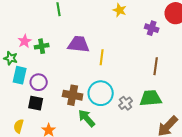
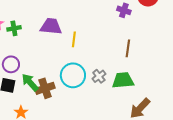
brown cross: (73, 95) -> (45, 88), moved, turned -30
gray cross: (126, 103) -> (99, 76), moved
green arrow: (87, 118) -> (30, 82), moved

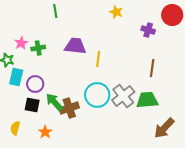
gray cross: (99, 76) -> (123, 96), size x1.6

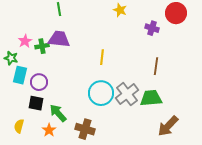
purple trapezoid: (75, 46) -> (59, 39), moved
green arrow: (54, 102) -> (58, 113), moved
brown cross: (69, 108) -> (85, 129), moved, turned 36

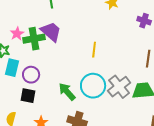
purple trapezoid: (59, 39) -> (51, 32), turned 35
green cross: (42, 46) -> (34, 39), size x1.5
green arrow: (58, 113) -> (67, 92), moved

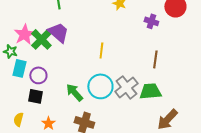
pink star: (17, 34) -> (24, 34), size x1.5
green cross: (34, 39) -> (41, 39), turned -35

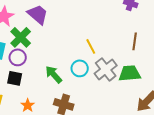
green cross: (41, 39) -> (21, 37), moved
yellow line: (101, 50) -> (91, 46), moved, turned -35
cyan circle: (100, 86) -> (80, 68), size x0.7

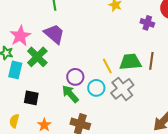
purple circle: (18, 57) -> (75, 77), moved
green trapezoid: (130, 73) -> (130, 62), moved

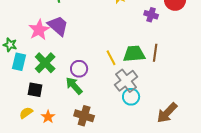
pink star: (20, 36) -> (39, 30), moved
green cross: (37, 57) -> (45, 63), moved
cyan circle: (96, 88) -> (131, 97), moved
yellow semicircle: (14, 121) -> (26, 113), moved, turned 40

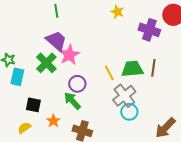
purple cross: (151, 15) -> (149, 30), size x1.5
pink star: (39, 30) -> (69, 55), moved
green cross: (45, 63) -> (46, 63), moved
orange star: (48, 117) -> (53, 121), moved

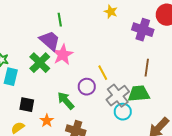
green line: (56, 11) -> (60, 20), moved
green trapezoid: (132, 69) -> (139, 94), moved
purple circle: (77, 84) -> (87, 87), moved

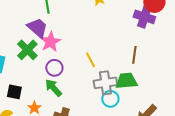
purple cross: (143, 30) -> (144, 17), moved
purple circle: (87, 87) -> (54, 68), moved
gray cross: (118, 96) -> (105, 83), turned 30

